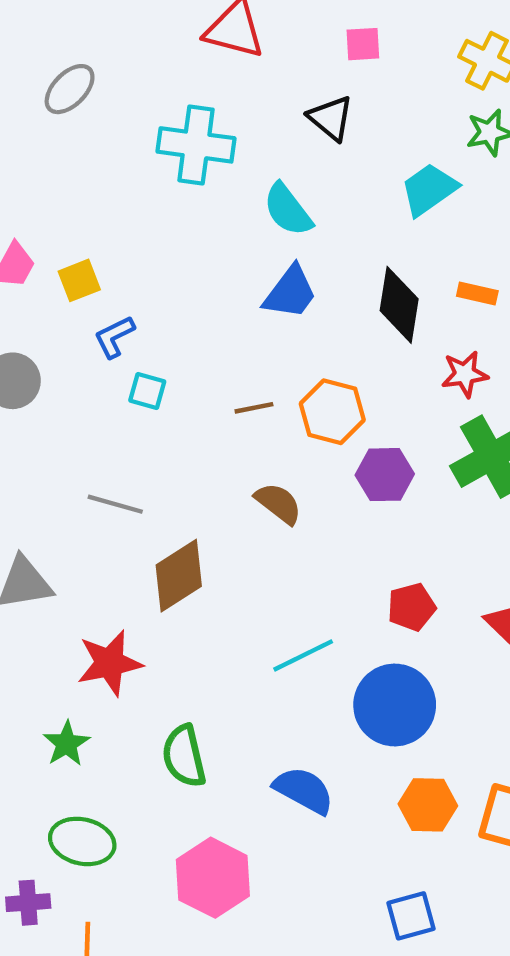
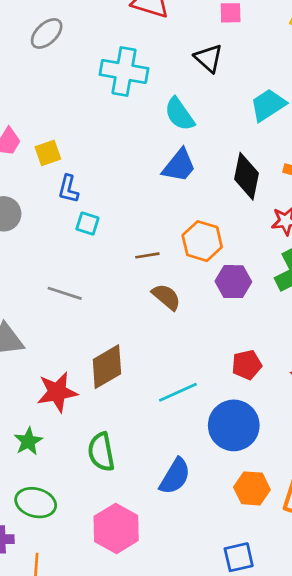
blue L-shape: (114, 337) -> (68, 189), turned -52
brown line: (254, 408) -> (147, 255), moved
brown diamond: (179, 576) -> (107, 367), moved
blue semicircle: (304, 790) -> (175, 476), turned 90

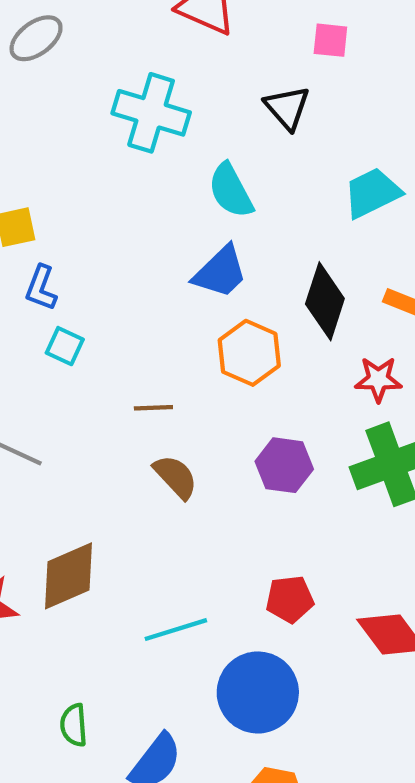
orange hexagon: (202, 241) -> (249, 353), moved
green semicircle: (101, 452) -> (74, 725), moved, size x0.7

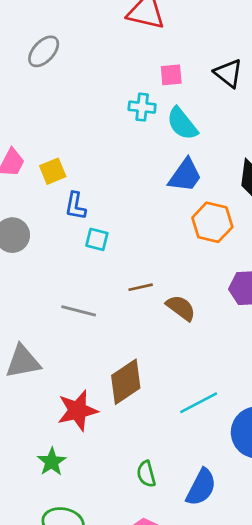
pink square: (330, 40) -> (171, 75), moved
black triangle: (287, 108) -> (228, 73), moved
cyan cross: (151, 113) -> (142, 107), moved, size x0.6
brown line: (153, 408) -> (141, 287), moved

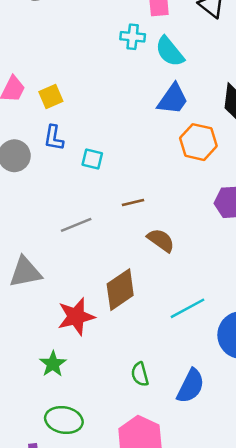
blue L-shape: (75, 206) -> (54, 138), moved
brown semicircle: (181, 308) -> (161, 240), moved
gray line: (79, 311) -> (76, 225), turned -36

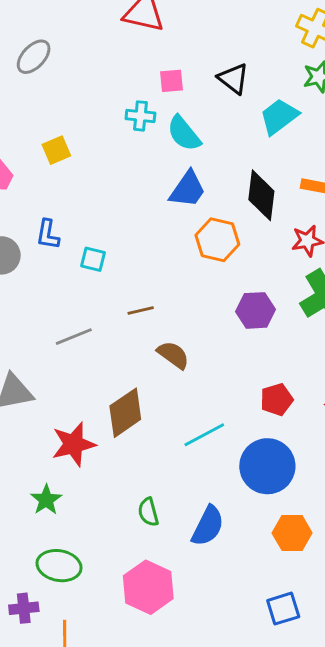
yellow square: (51, 97) -> (56, 150), moved

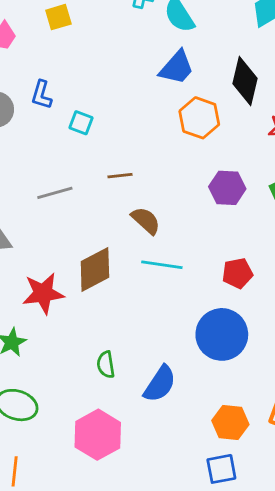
cyan line: (204, 435) -> (162, 265), moved, turned 30
orange hexagon: (292, 533) -> (230, 422), moved

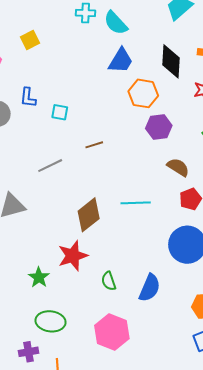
purple hexagon: (227, 188) -> (159, 127), moved
brown semicircle: (146, 221) -> (178, 167), moved
red star: (43, 293) -> (73, 256), moved

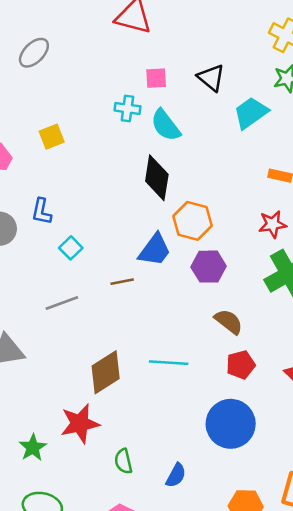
blue trapezoid: (121, 61) -> (155, 250), moved
black diamond: (171, 61) -> (157, 178), moved
cyan square: (60, 112) -> (71, 248), moved, turned 30
blue semicircle: (150, 288) -> (176, 475), size x0.7

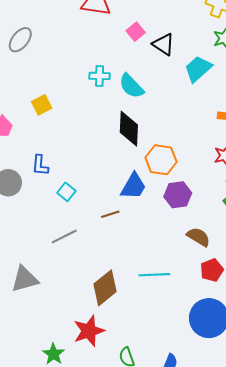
pink square: (156, 78) -> (136, 32), moved, turned -30

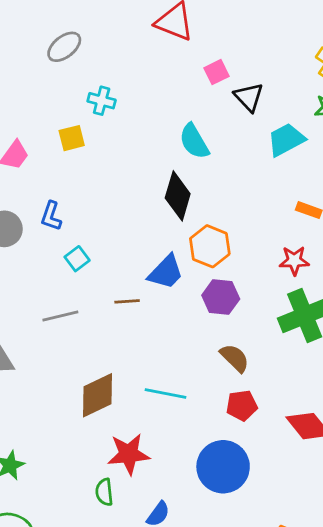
cyan cross: (100, 76) -> (102, 101), moved
red star: (89, 331) -> (129, 454), moved

